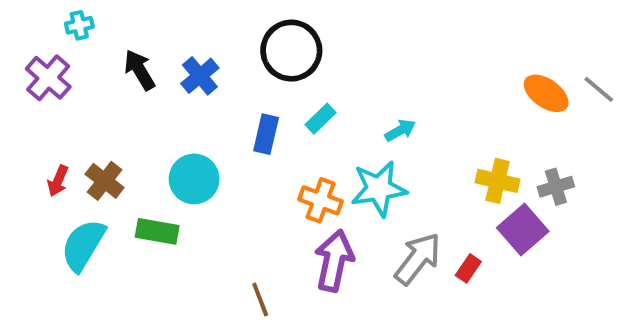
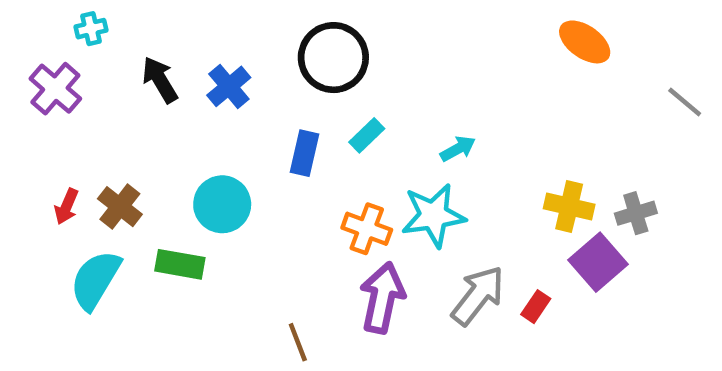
orange ellipse: (546, 93) -> (585, 42), moved

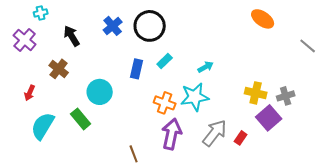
blue cross: (229, 86) -> (113, 26), moved
brown cross: (120, 207) -> (59, 69), moved
green rectangle: (180, 264) -> (81, 119), turned 40

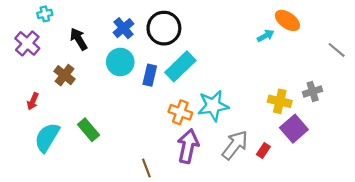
cyan rectangle: (165, 61) -> (180, 66), size x1.8
cyan arrow: (206, 67) -> (266, 36), moved
cyan circle: (100, 92) -> (120, 62), moved
gray cross: (286, 96) -> (313, 91), moved

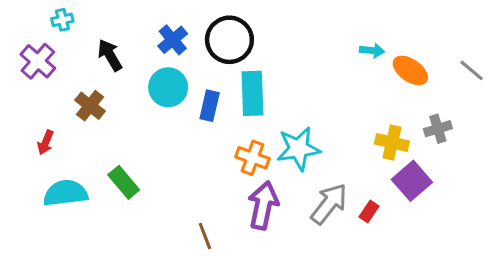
orange ellipse: (287, 20) -> (410, 70), moved
cyan arrow: (266, 36) -> (372, 51), turned 35
cyan rectangle: (180, 66) -> (252, 93), turned -48
cyan semicircle: (47, 137) -> (65, 193), turned 52

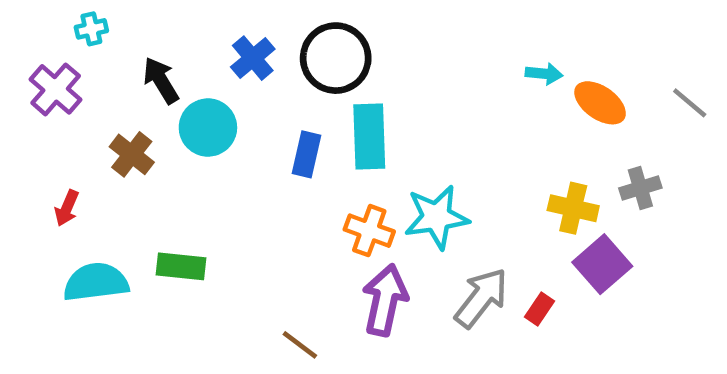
cyan circle: (168, 87) -> (208, 128), moved
green rectangle: (124, 182) -> (181, 266), turned -44
brown line: (205, 236) -> (300, 345), turned -32

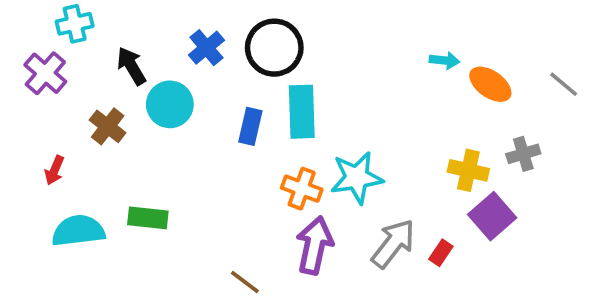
cyan cross: (91, 29) -> (75, 24), size x1.4

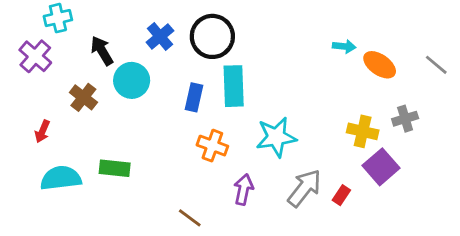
orange cross: (302, 189) -> (212, 146), moved
purple arrow: (315, 245) -> (244, 189), size x0.7

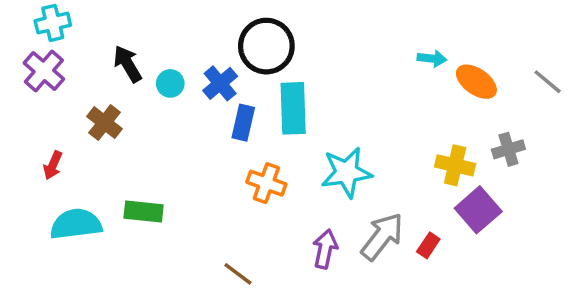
cyan cross: (58, 18) -> (53, 23), moved
blue cross: (160, 36) -> (220, 83), moved
cyan circle: (132, 80) -> (170, 83), moved, size x0.6
purple arrow: (244, 189) -> (325, 249), moved

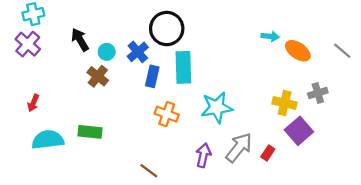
brown cross: (104, 123) -> (98, 76), moved

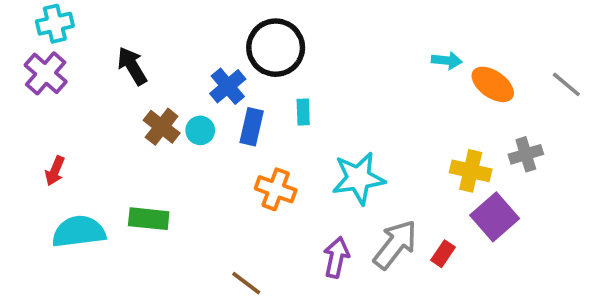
cyan circle: (107, 52) -> (200, 130), moved
cyan rectangle: (183, 67) -> (303, 112), size x0.5

